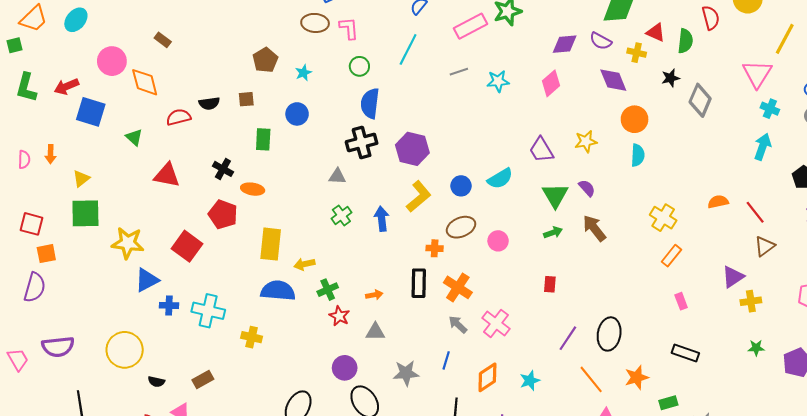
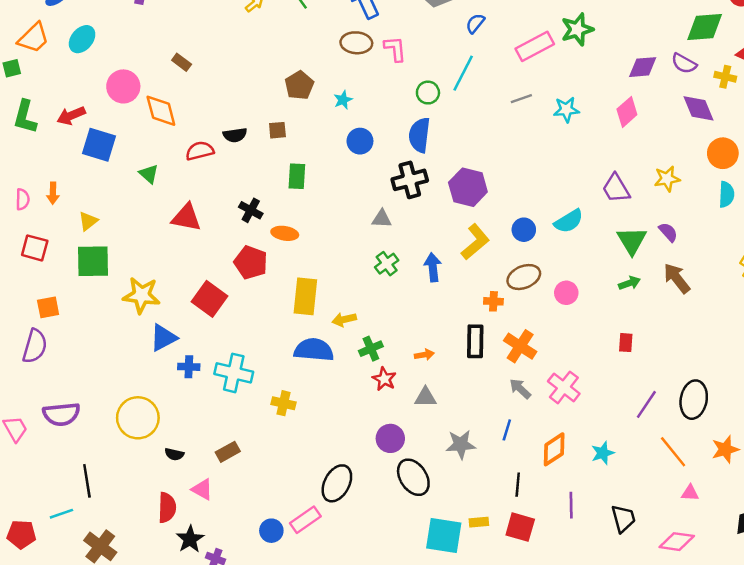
green circle: (359, 66) -> (428, 93), moved
blue circle: (297, 114) -> (360, 141), moved
red square: (32, 224) -> (35, 248), moved

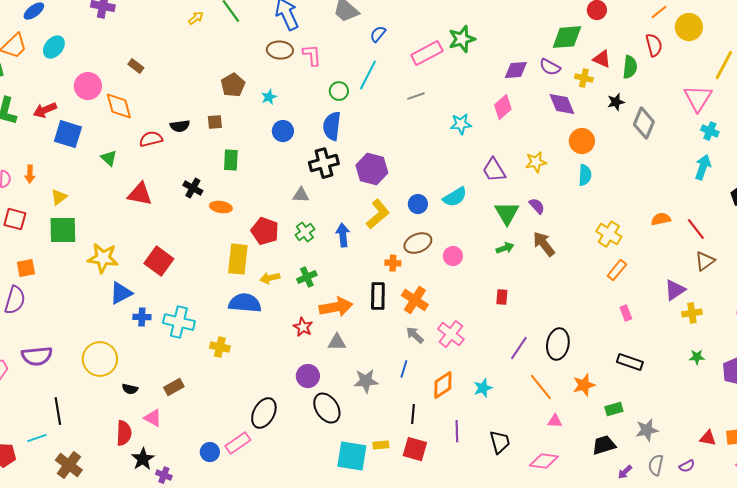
cyan star: (566, 110) -> (461, 124), moved
red pentagon: (251, 262) -> (265, 231), moved
green cross: (371, 349) -> (307, 277), moved
orange arrow: (424, 355) -> (336, 307), size x2.0

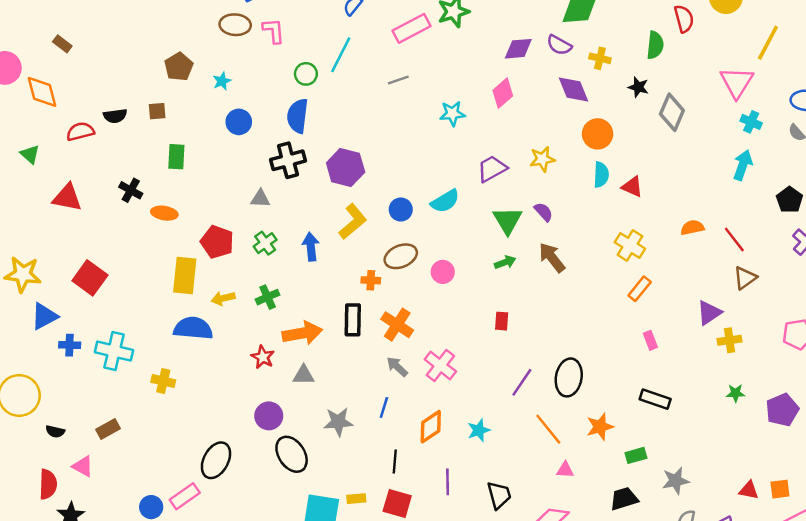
red triangle: (602, 59) -> (632, 187), moved
black star: (616, 102) -> (638, 87), turned 30
purple trapezoid: (494, 170) -> (492, 169), turned 92

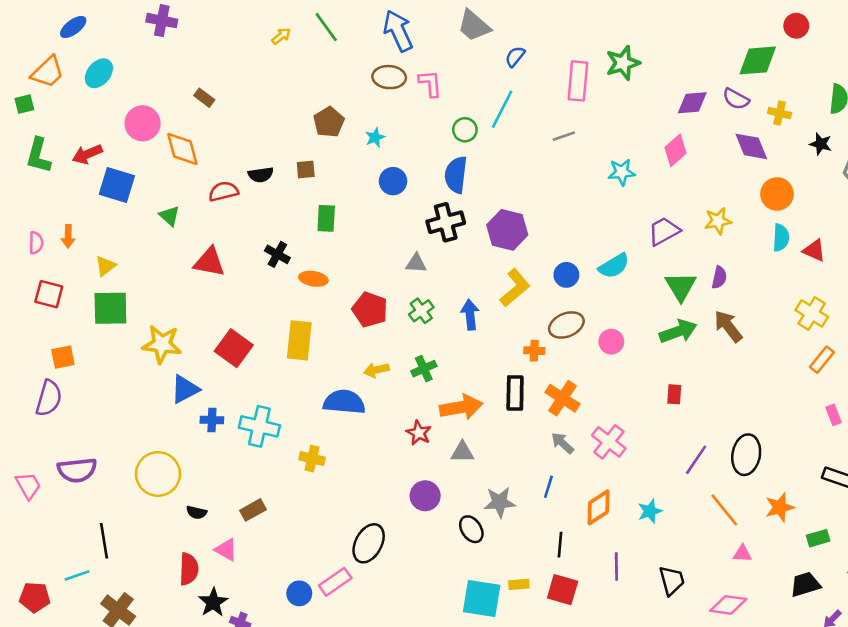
pink rectangle: (412, 28) -> (578, 81), turned -57
purple semicircle: (544, 212) -> (719, 277), turned 54
green arrow: (505, 262) -> (678, 331), size x1.6
yellow rectangle: (185, 275) -> (299, 340), moved
black ellipse: (292, 454) -> (471, 529), moved, size x0.7

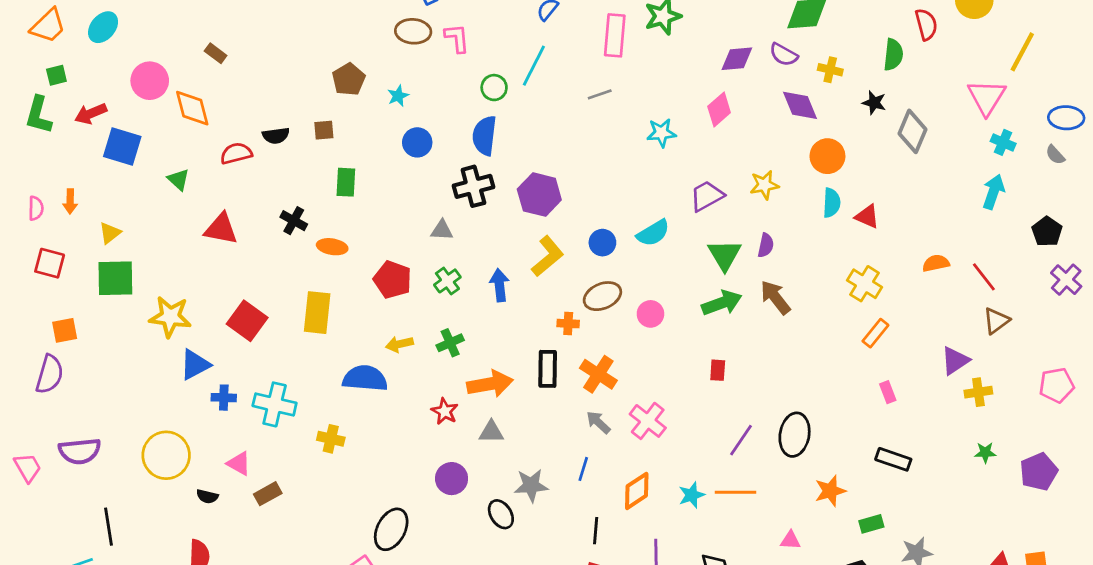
green square: (24, 104) -> (56, 75), moved
orange line: (724, 510) -> (736, 492), moved, turned -51
pink triangle: (226, 550) -> (239, 463), moved

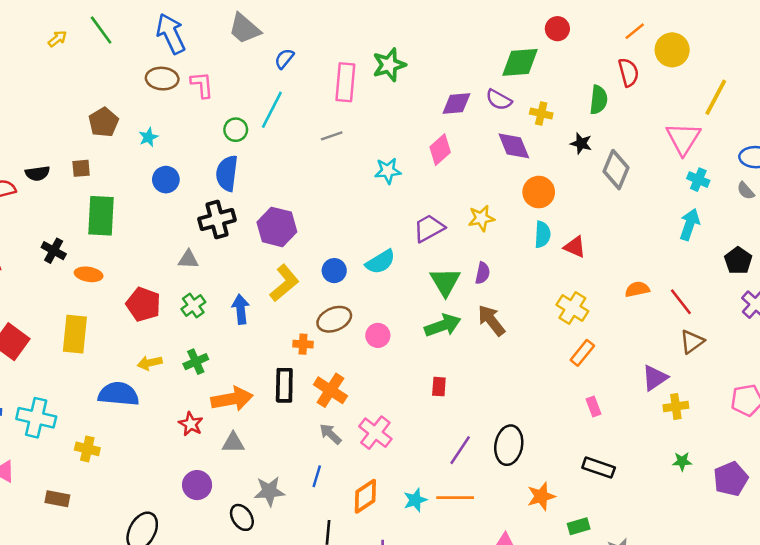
green rectangle: (346, 182) -> (101, 216), size x1.5
brown rectangle: (268, 494) -> (57, 499), moved, turned 40

